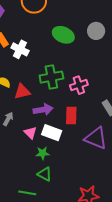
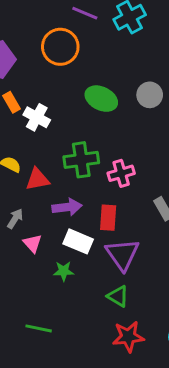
pink triangle: (30, 133) -> (33, 243), moved
purple triangle: (96, 138) -> (122, 254), moved, turned 30
green triangle: (45, 174) -> (118, 296), moved

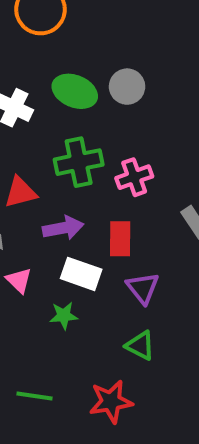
gray circle: (150, 95) -> (127, 87), moved
green ellipse: (101, 99) -> (75, 91), moved
purple triangle: (122, 254) -> (143, 288), size x0.7
red star: (128, 337) -> (111, 402), moved

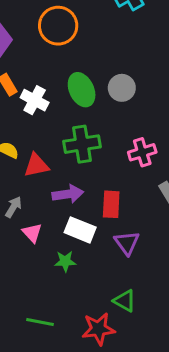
green ellipse: (75, 91) -> (82, 90), turned 40
pink cross: (134, 177) -> (142, 152), moved
green triangle: (140, 346) -> (125, 301), moved

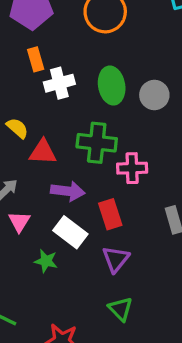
white cross: (35, 100) -> (59, 83), turned 32
pink cross: (142, 152) -> (132, 168), moved
red rectangle: (111, 204) -> (110, 214), turned -36
green triangle: (125, 301) -> (121, 309), moved

